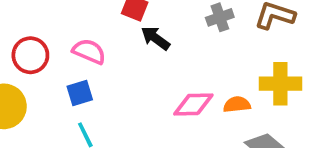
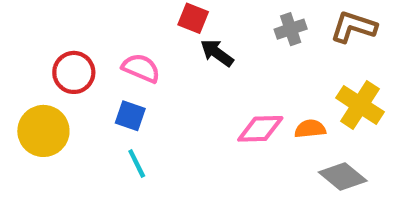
yellow cross: (280, 84) -> (360, 105), turned 33
blue square: (80, 93) -> (130, 116), turned 36

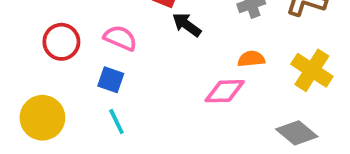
orange semicircle: (310, 129) -> (251, 59), moved
yellow circle: (43, 131) -> (42, 118), moved

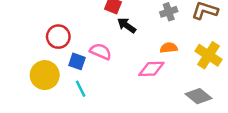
pink semicircle: (120, 38) -> (101, 51), moved
red circle: (61, 42) -> (58, 37), moved
yellow circle: (42, 118) -> (45, 75), moved

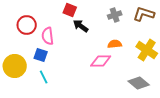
red circle: (58, 37) -> (27, 25), moved
pink semicircle: (101, 51) -> (48, 36), moved, turned -120

